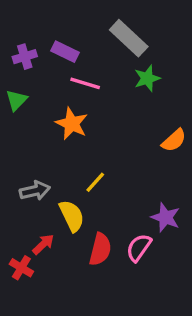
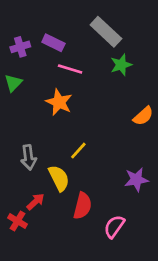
gray arrow: (35, 191) -> (29, 157), turned 95
purple star: (166, 217) -> (136, 180), turned -30
pink semicircle: (139, 248) -> (114, 227), moved

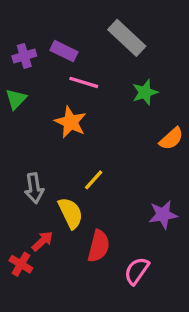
green star: (121, 65) -> (145, 92), moved

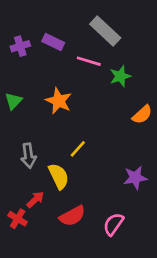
pink line: (84, 82) -> (89, 61), moved
green triangle: (16, 99) -> (13, 101), moved
red semicircle: (99, 246) -> (72, 216), moved, turned 48

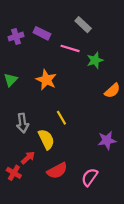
gray rectangle: (105, 31) -> (83, 25), size x0.7
yellow line: (78, 149) -> (61, 118), turned -72

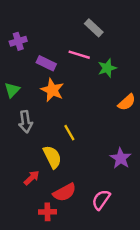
purple rectangle: (42, 33) -> (46, 63), moved
gray arrow: (23, 123) -> (26, 122), moved
purple star: (107, 140) -> (121, 158), turned -30
red cross: (14, 173) -> (47, 212), moved, turned -32

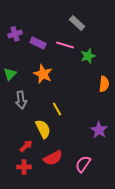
purple rectangle: (46, 63) -> (38, 43), moved
orange semicircle: (127, 102) -> (104, 84), turned -42
red cross: (47, 212) -> (24, 167), moved

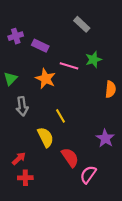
pink line: (65, 45) -> (69, 66), moved
red arrow: (26, 146) -> (19, 159), moved
red semicircle: (53, 158) -> (70, 157), moved, turned -96

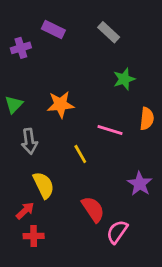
purple rectangle: (40, 46) -> (53, 29), moved
pink line: (69, 66) -> (110, 130), moved
orange star: (46, 79) -> (60, 104), turned -30
yellow semicircle: (46, 137) -> (44, 185), moved

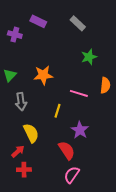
purple cross: (21, 48) -> (15, 35), turned 32
yellow line: (80, 154) -> (57, 111), turned 48
purple star: (140, 184) -> (80, 130), moved
pink semicircle: (117, 232) -> (72, 175), moved

